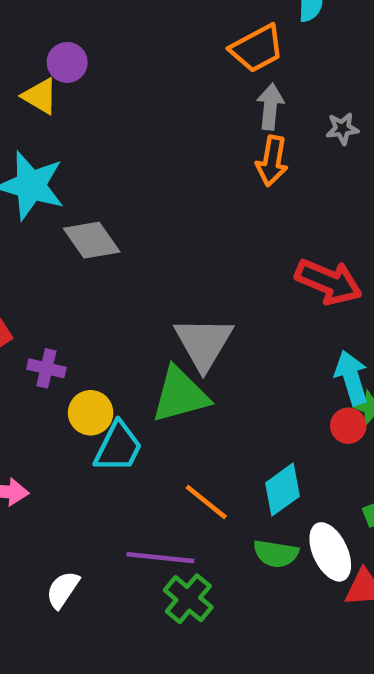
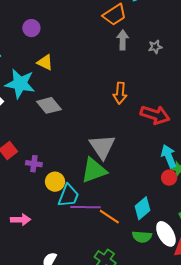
yellow triangle: (40, 96) -> (45, 62), moved
orange arrow: (272, 161) -> (120, 93), moved
purple line: (160, 558) -> (86, 207), moved

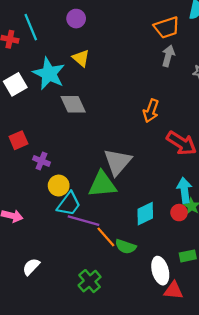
cyan diamond: (143, 208) -> (145, 214), moved
green semicircle: (142, 237) -> (126, 247), moved

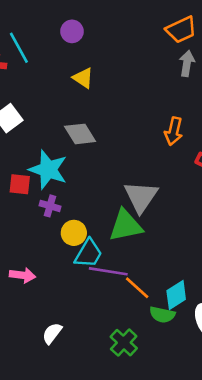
cyan star: (49, 74) -> (48, 170), moved
red square: (18, 140) -> (20, 184), turned 36
cyan diamond: (145, 214) -> (176, 295), moved
green semicircle: (126, 247) -> (162, 315), moved

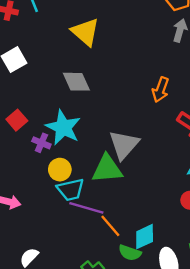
yellow triangle: (83, 78) -> (85, 32), size x1.5
cyan star: (48, 170) -> (63, 127), moved
red square: (20, 184) -> (17, 120), turned 36
cyan trapezoid: (88, 253) -> (71, 190), turned 40

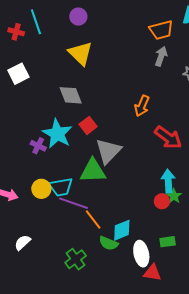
red square: (17, 120) -> (88, 125), moved
yellow circle: (60, 170) -> (41, 189), moved

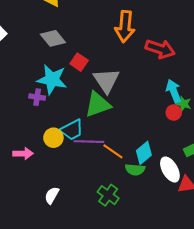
orange arrow: (142, 106) -> (125, 27), size x1.4

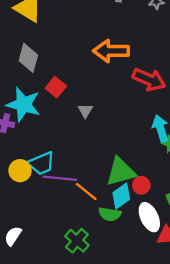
orange arrow: (125, 27) -> (111, 51), turned 80
gray diamond: (53, 38) -> (28, 58), turned 50
gray triangle: (106, 81) -> (85, 111), size x0.5
green triangle: (98, 104) -> (121, 172), moved
red circle: (174, 113) -> (141, 185), moved

